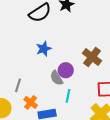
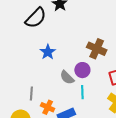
purple circle: (66, 70) -> (82, 70), moved

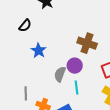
black semicircle: (36, 18) -> (25, 25), moved, size x0.6
gray semicircle: (67, 77) -> (60, 74), turned 70

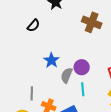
brown cross: (87, 43) -> (92, 22), moved
blue star: (39, 51) -> (51, 60), moved

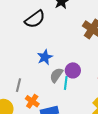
black semicircle: (33, 25) -> (35, 19), size x1.5
cyan line: (83, 89) -> (66, 83), moved

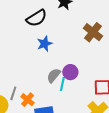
blue star: (45, 57) -> (45, 44), moved
gray line: (18, 85) -> (13, 93), moved

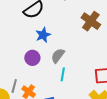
purple circle: (70, 72) -> (32, 58), moved
gray semicircle: (54, 75) -> (58, 56), moved

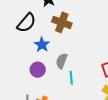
brown cross: (91, 21) -> (62, 22), moved

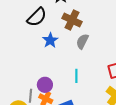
gray semicircle: (62, 61) -> (82, 41), moved
purple circle: (38, 70) -> (45, 85), moved

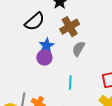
brown cross: (72, 20) -> (70, 27), turned 30
purple circle: (45, 85) -> (44, 58), moved

